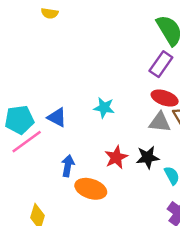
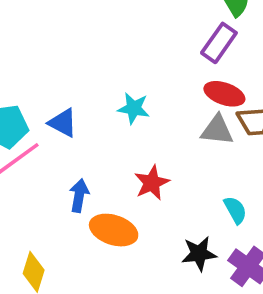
black star: (148, 157) -> (199, 254), moved

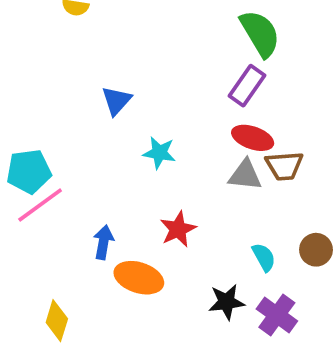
blue triangle: (63, 123) -> (116, 101), moved, turned 44

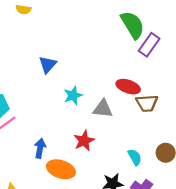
purple rectangle: (247, 86) -> (149, 45), moved
cyan star: (159, 153) -> (73, 95), turned -30
gray triangle: (245, 175) -> (103, 109), moved

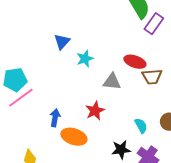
cyan star: (73, 95) -> (85, 59), moved

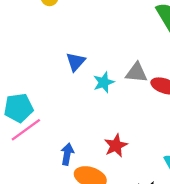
gray triangle: (112, 82) -> (136, 73), moved

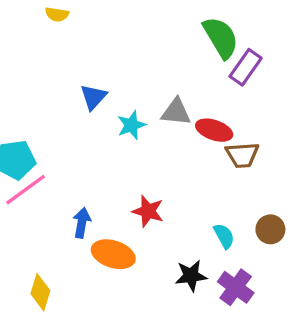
red star: (116, 146) -> (148, 211), turned -30

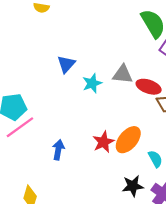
red star: (148, 211) -> (103, 142), turned 30
orange ellipse: (113, 254) -> (128, 140), moved, turned -68

